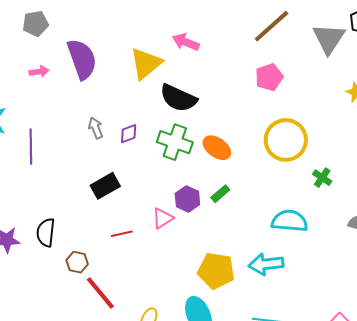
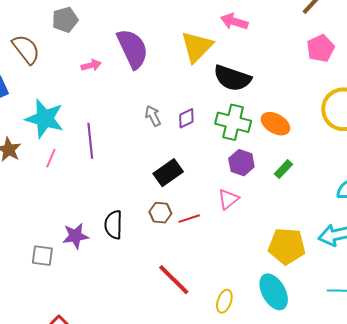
gray pentagon: (36, 24) -> (65, 20), moved
purple hexagon: (187, 199) -> (241, 163), moved
brown hexagon: (77, 262) -> (160, 213), moved

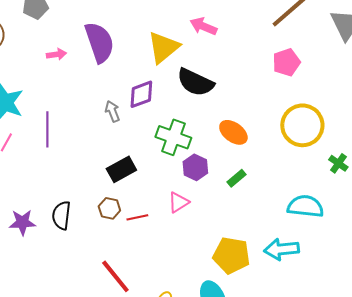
purple diamond: (186, 118) -> (141, 94), moved, size x1.4
green cross: (233, 122) -> (173, 137), moved

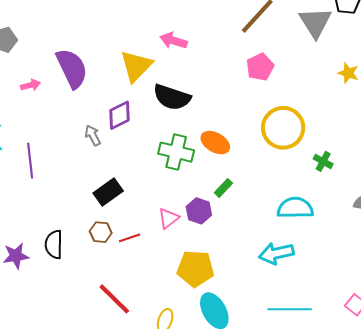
green cross: (173, 137) -> (176, 152), moved
purple hexagon: (195, 167) -> (199, 211), moved
yellow pentagon: (231, 255) -> (195, 269), moved

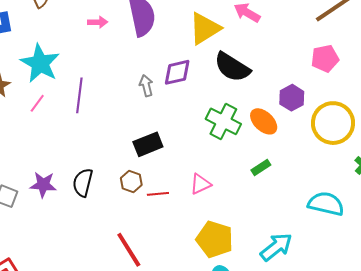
purple hexagon: (199, 211) -> (292, 98), moved
cyan arrow: (276, 253) -> (276, 247), moved, turned 140

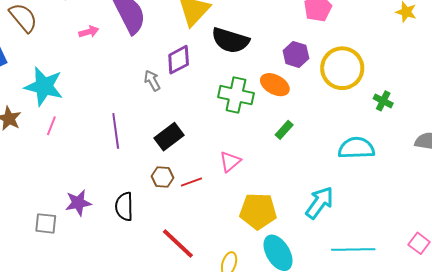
purple line: (79, 95) -> (116, 131), moved
black semicircle: (83, 183) -> (124, 207), moved

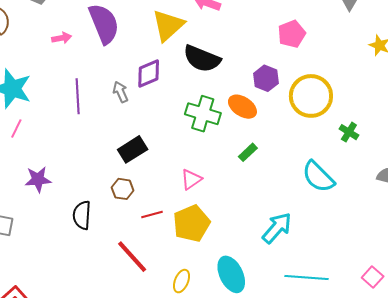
purple line: (116, 131) -> (78, 96), moved
cyan semicircle: (356, 148) -> (318, 177), turned -138
red line: (191, 182) -> (152, 214), moved
purple star: (78, 203) -> (38, 179), moved
yellow pentagon: (258, 211) -> (192, 223), moved, turned -30

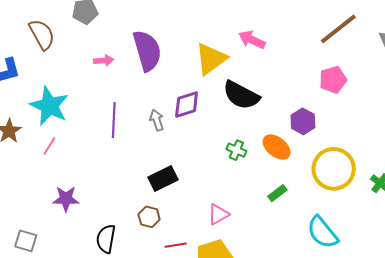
yellow circle: (311, 96) -> (334, 169), moved
green cross: (203, 114) -> (236, 150), size x0.6
cyan semicircle: (318, 177) -> (322, 232), moved

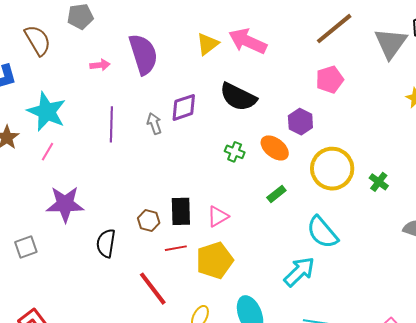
pink arrow: (252, 40) -> (248, 41), size x1.4
yellow triangle: (211, 59) -> (208, 44), moved, size x0.7
black rectangle: (163, 179) -> (181, 211), moved, turned -64
purple star: (66, 199) -> (65, 204), size x1.4
gray square: (26, 241) -> (26, 247), turned -35

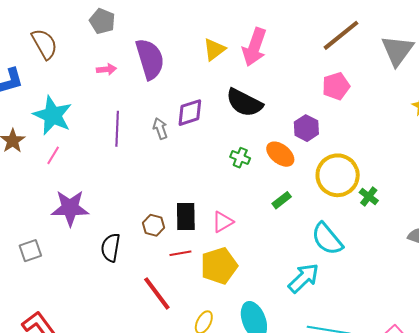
gray pentagon: (80, 16) -> (102, 21), moved, turned 30
pink arrow: (248, 41) -> (254, 47), turned -96
green cross: (379, 182) -> (369, 196), moved

